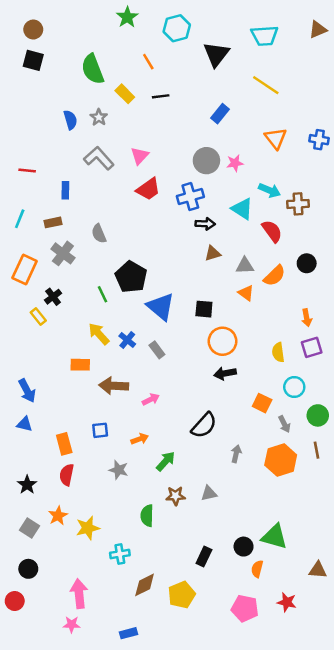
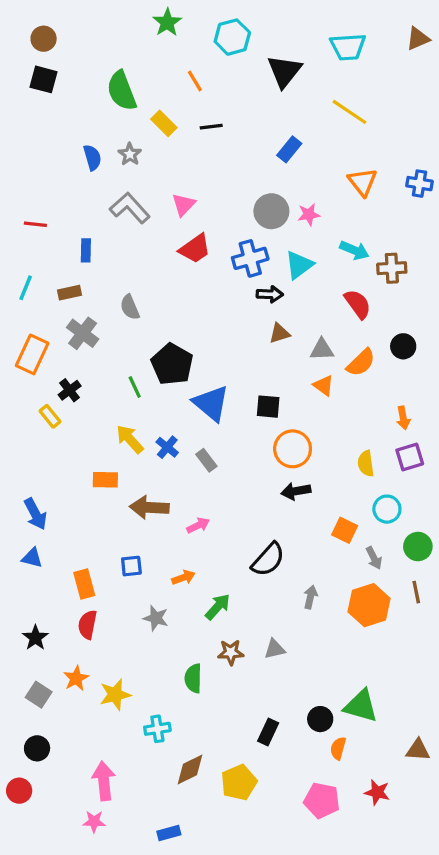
cyan triangle: (242, 209) -> (299, 265), moved, turned 50

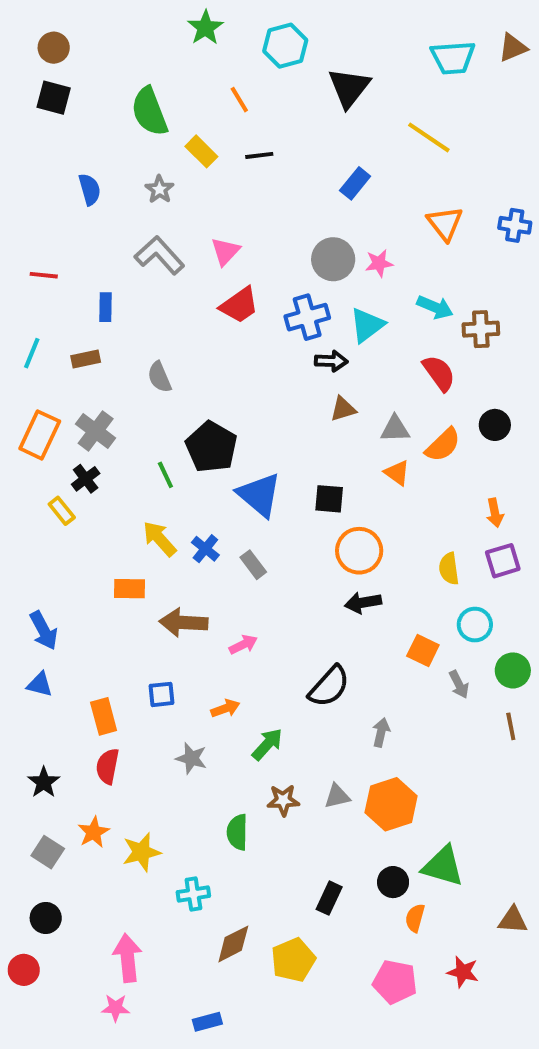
cyan trapezoid: (348, 47) -> (453, 58), moved
blue semicircle: (92, 158) -> (90, 189), moved
gray cross: (83, 333) -> (96, 431), moved
orange hexagon: (369, 605) -> (391, 804), moved

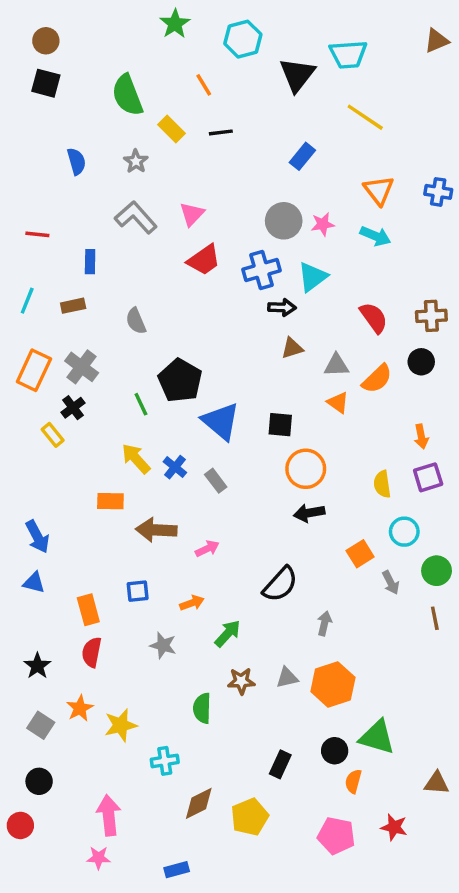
cyan trapezoid: (453, 58) -> (348, 54), moved
cyan arrow: (435, 307) -> (375, 236), moved
brown cross: (481, 329) -> (431, 316), moved
orange square: (423, 651) -> (360, 554), turned 32

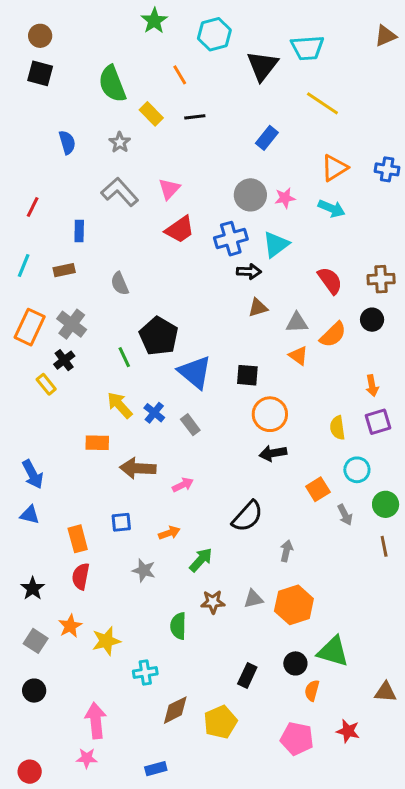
orange triangle: (379, 190) -> (334, 168), turned 36
red line: (37, 234) -> (33, 207), turned -70
red circle: (20, 825) -> (30, 772), moved

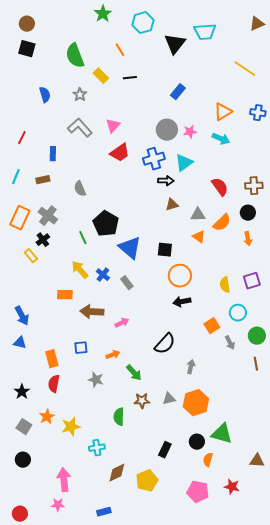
yellow line: (322, 103) -> (245, 69), moved
orange arrow: (372, 386) -> (248, 239), moved
green arrow: (201, 560) -> (134, 373), turned 96

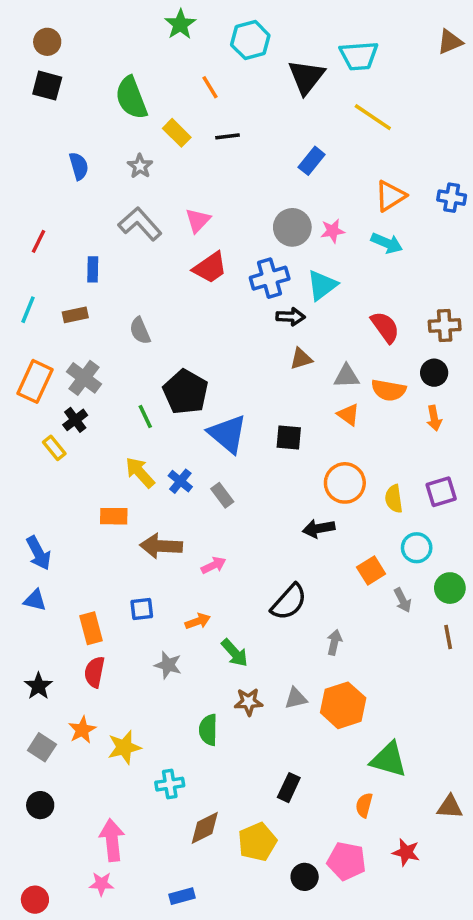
yellow line: (245, 69) -> (373, 117), moved
orange semicircle: (222, 223) -> (389, 390), turned 54
orange circle: (180, 276) -> (345, 483), moved
black circle: (197, 442) -> (305, 877), moved

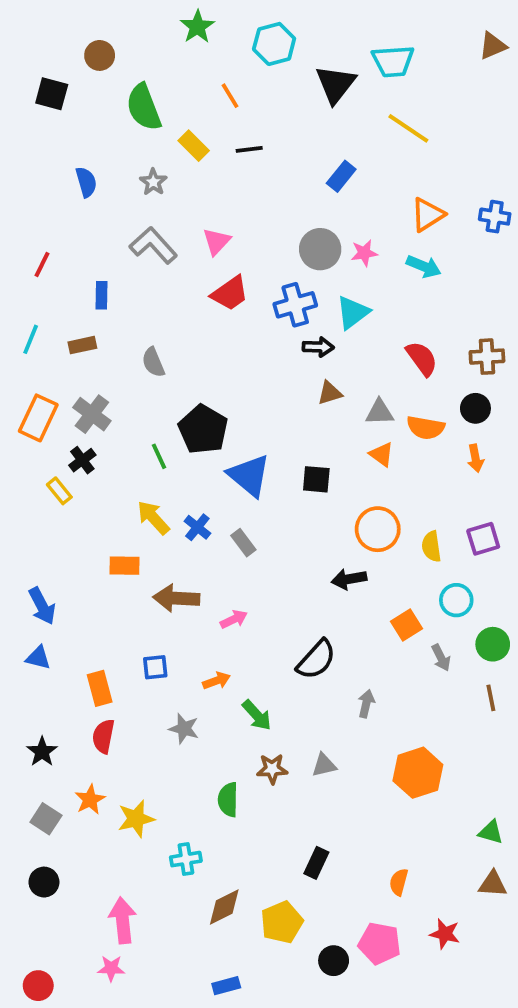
brown circle: (47, 42) -> (100, 55), moved
orange hexagon: (343, 705) -> (418, 773), moved
green triangle: (389, 760) -> (491, 832), moved, size x0.6
blue rectangle: (182, 896) -> (226, 986), moved

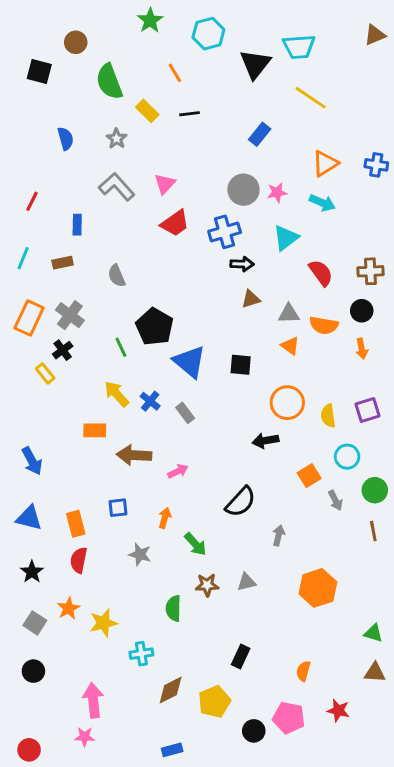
cyan triangle: (353, 312) -> (286, 238), moved
blue triangle: (38, 658) -> (29, 518), moved, size x1.4
orange arrow: (217, 681) -> (165, 518), turned -54

